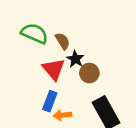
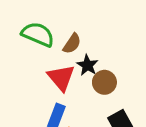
brown semicircle: (63, 41) -> (72, 44), turned 66

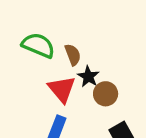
brown semicircle: (72, 44) -> (73, 55), turned -55

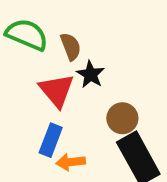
brown circle: (106, 94) -> (122, 118), moved

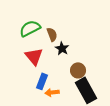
green semicircle: (27, 35) -> (30, 28), turned -50
red triangle: (57, 90) -> (34, 56), moved

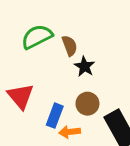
red triangle: (34, 56) -> (21, 96), moved
brown circle: (78, 70) -> (87, 104), moved

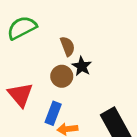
green semicircle: (37, 37) -> (22, 28), moved
brown circle: (87, 104) -> (62, 76), moved

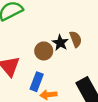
brown semicircle: (67, 46) -> (76, 39), moved

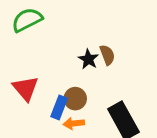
brown circle: (44, 51) -> (75, 99), moved

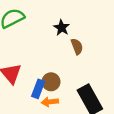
black star: (88, 59) -> (62, 28), moved

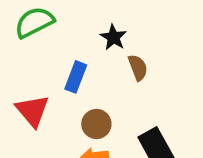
blue rectangle: (38, 89) -> (76, 77), moved

